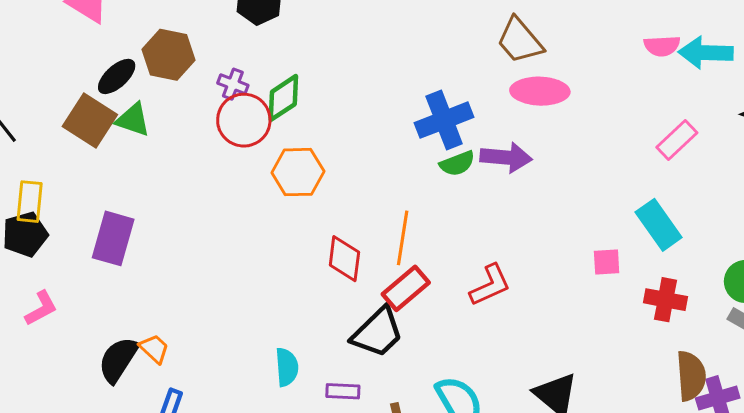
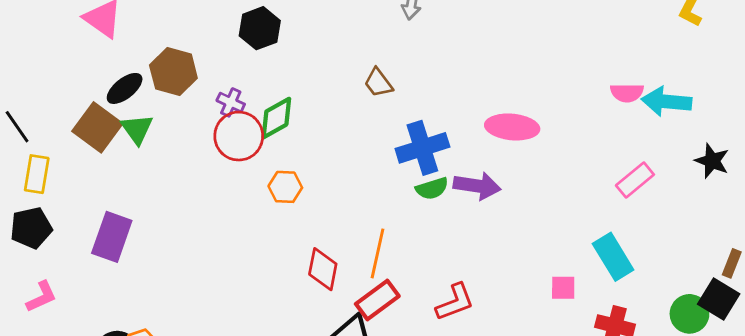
brown trapezoid: (520, 41) -> (378, 83), moved, size x0.7
green triangle: (133, 120) -> (137, 129), turned 32
orange hexagon: (298, 172) -> (285, 187), size x0.7
yellow rectangle: (30, 202) -> (37, 174), moved

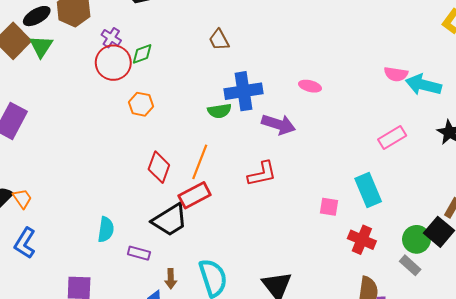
green diamond: (276, 118) -> (142, 54), size x0.7
pink ellipse: (512, 127) -> (310, 86), size x0.6
green semicircle: (432, 188) -> (219, 111), moved
red L-shape: (455, 302) -> (262, 174), moved

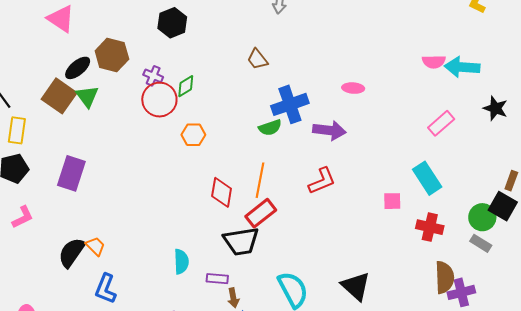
black trapezoid: (170, 220) -> (241, 241), turned 33
brown arrow: (171, 279) -> (233, 298), moved

